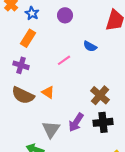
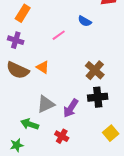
purple arrow: (76, 122) -> (71, 108), moved
gray triangle: (51, 129) -> (46, 104), turned 30

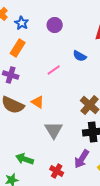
gray triangle: (46, 104) -> (54, 130), moved, turned -36
purple arrow: (71, 108) -> (82, 159), moved

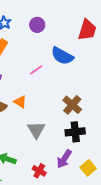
blue semicircle: (80, 56) -> (62, 56), size x1.6

